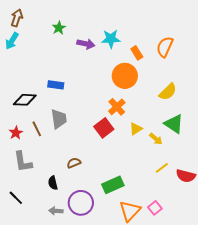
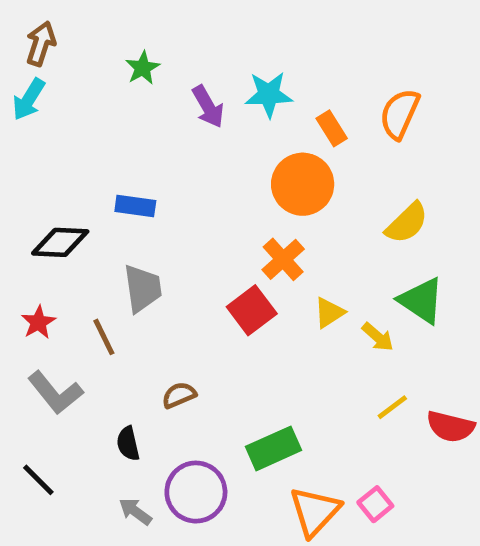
purple arrow: (86, 44) -> (208, 107), turned 48
brown line: (37, 129) -> (104, 337), moved
gray L-shape: (23, 162) -> (55, 393), turned -30
gray arrow: (56, 211) -> (135, 511), turned 32

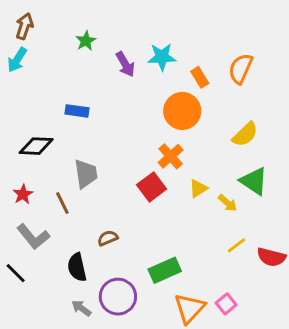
blue rectangle: (135, 206) -> (77, 111), moved
black semicircle: (128, 444) -> (77, 267), size x1.4
black line: (38, 480) -> (16, 273), moved

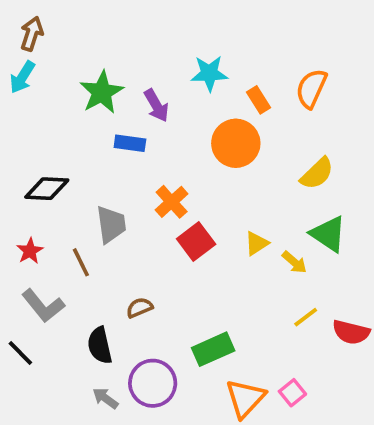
green star: (86, 41) -> (102, 92), moved, size x1.6
purple arrow: (125, 64) -> (156, 105), moved
blue rectangle: (77, 111) -> (130, 143), moved
orange cross: (171, 156) -> (172, 202), moved

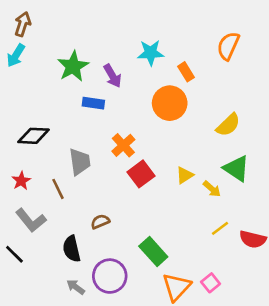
orange semicircle: (311, 88) -> (228, 46), moved
green rectangle: (213, 349) -> (153, 252), turned 72

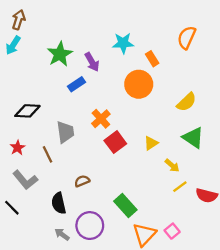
blue rectangle: (93, 103) -> (76, 84), turned -42
yellow arrow: (212, 189) -> (172, 165), moved

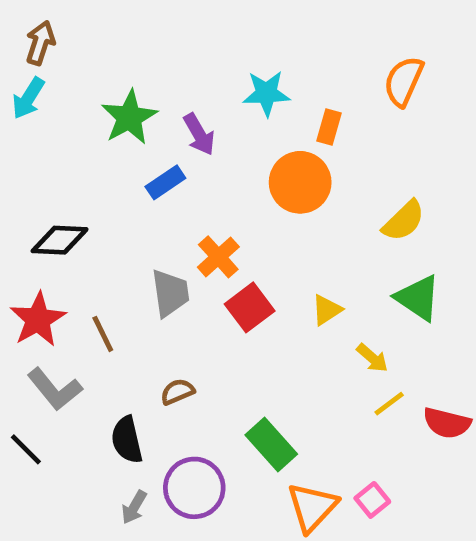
orange rectangle: (152, 59) -> (329, 127), turned 48
gray trapezoid: (65, 132) -> (170, 293), moved
red star: (17, 148) -> (38, 319), size x1.6
gray arrow: (62, 234) -> (134, 507), turned -96

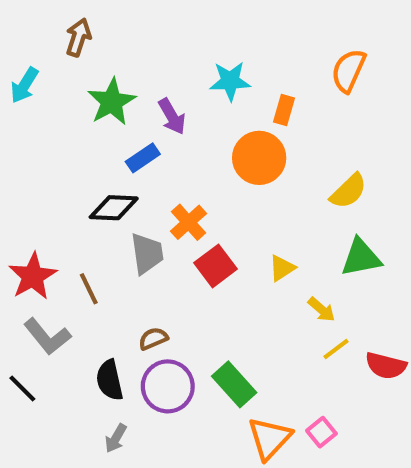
brown arrow: (40, 43) -> (78, 37), moved
black diamond: (60, 240) -> (114, 208), moved
green triangle: (418, 298) -> (361, 258), turned -45
purple circle: (194, 488) -> (168, 386), moved

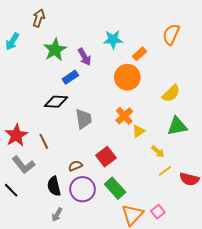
orange rectangle: (284, 110) -> (140, 54), turned 32
orange cross: (189, 222) -> (124, 116), moved
gray trapezoid: (147, 253) -> (84, 119), moved
red square: (216, 266) -> (106, 157), moved

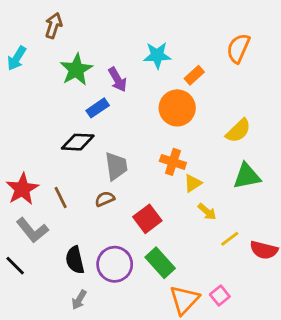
orange cross: (124, 116) -> (173, 162), turned -30
yellow arrow: (158, 152) -> (207, 212), moved
brown semicircle: (75, 166) -> (105, 199), moved

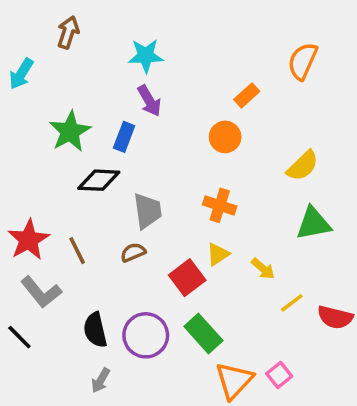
cyan star: (157, 55) -> (146, 56), moved
green star: (76, 70) -> (70, 131), moved
blue rectangle: (98, 108) -> (124, 137), turned -35
orange circle: (177, 108) -> (225, 137), size x0.7
yellow triangle: (193, 183) -> (218, 254), moved

